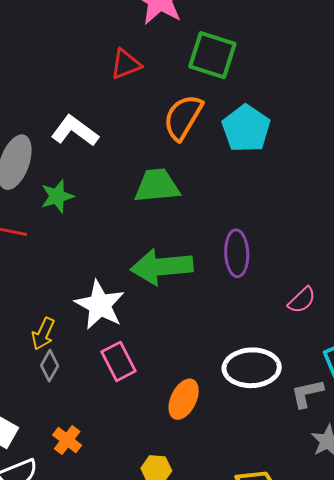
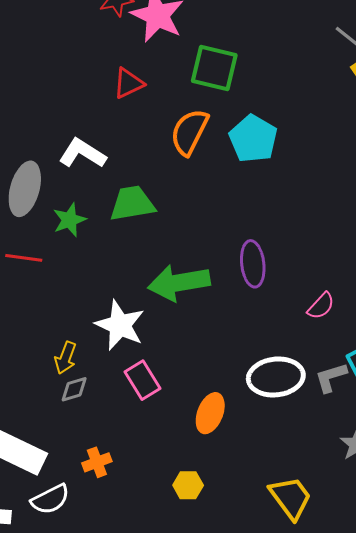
green trapezoid: (157, 186) -> (132, 204), moved
gray diamond: (50, 366) -> (74, 389), turned 48
gray L-shape: (307, 393) -> (331, 377), moved
orange cross: (67, 440) -> (97, 462), turned 36

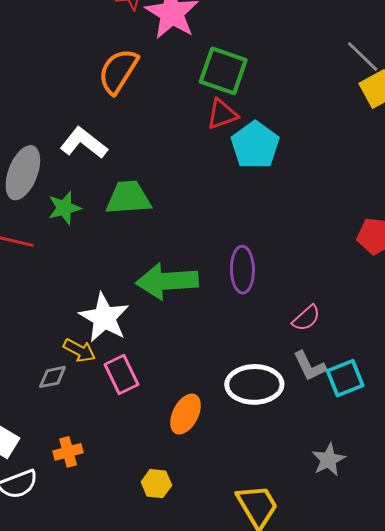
red triangle: (128, 83) -> (222, 114), moved
orange semicircle: (189, 132) -> (118, 71), moved
yellow arrow: (65, 358) -> (79, 350), moved, turned -88
gray L-shape: (331, 377) -> (310, 366), moved, turned -105

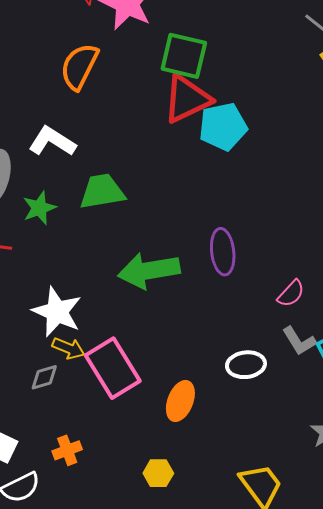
red triangle: (222, 114) -> (187, 99), size x1.6
cyan pentagon: (255, 145) -> (223, 127), turned 30
white star: (104, 318) -> (57, 312), moved
pink rectangle: (121, 375) -> (113, 368), size x1.5
white ellipse: (254, 384) -> (246, 365), size x0.7

